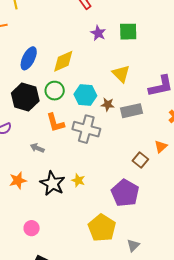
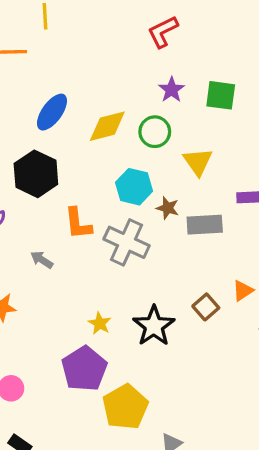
green circle: (55, 91) -> (155, 132), moved
black star: (52, 183) -> (154, 326), moved
purple pentagon: (125, 193) -> (84, 369), moved

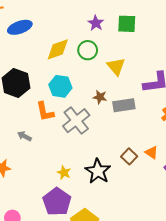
blue ellipse: (52, 112) -> (20, 27), moved, turned 40
cyan hexagon: (134, 187) -> (60, 86), moved
gray cross: (127, 242) -> (76, 121), turned 32
orange triangle: (243, 291) -> (152, 152), moved, turned -48

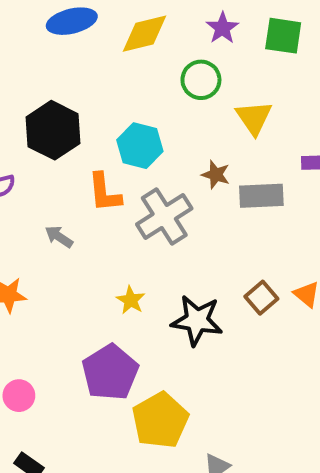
yellow diamond: (58, 49) -> (144, 34), moved
black star: (98, 171) -> (197, 320), turned -30
yellow star: (64, 173) -> (131, 300), moved

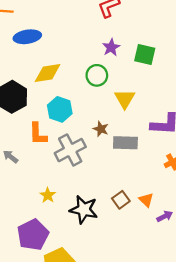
yellow diamond: (144, 34) -> (48, 73), moved

